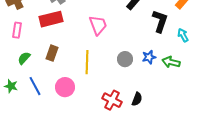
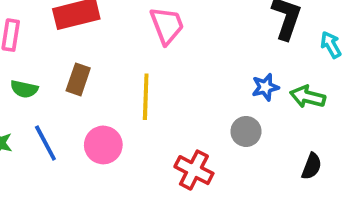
green semicircle: (24, 58) -> (24, 89), turned -120
gray circle: (125, 59) -> (246, 131), moved
black semicircle: (137, 99) -> (312, 166), moved

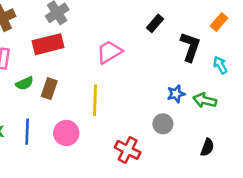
pink trapezoid: (167, 25) -> (109, 52), turned -100
green semicircle: (24, 89) -> (24, 83), moved, turned -36
blue line: (45, 143) -> (27, 132), turned 30

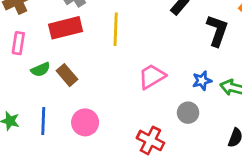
pink trapezoid: (109, 52) -> (152, 76), moved
brown rectangle: (49, 89) -> (67, 75), turned -60
yellow line: (95, 100) -> (116, 29), moved

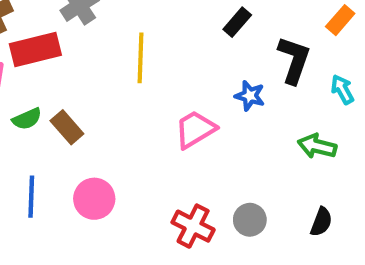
red rectangle: (66, 28) -> (35, 49), moved
blue star: (202, 81) -> (250, 96), moved, turned 30
gray circle: (188, 113) -> (250, 220), moved

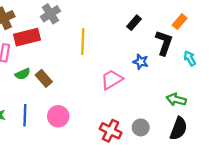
orange rectangle: (340, 20) -> (180, 22), moved
green arrow: (317, 146) -> (176, 100), moved
black semicircle: (321, 222) -> (179, 129), size x1.5

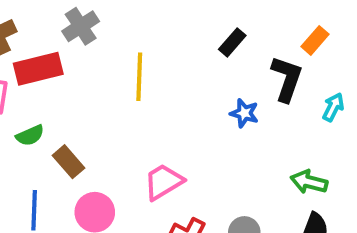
cyan arrow: (190, 58) -> (333, 107), turned 56
brown rectangle: (44, 78) -> (69, 162), moved
pink trapezoid: (112, 80) -> (163, 182), moved

